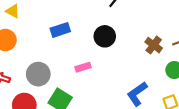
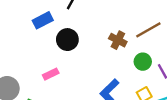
blue rectangle: (60, 30) -> (43, 20), moved

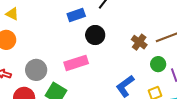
pink rectangle: (51, 74) -> (76, 63), size x1.6

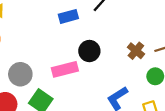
black circle: (95, 35) -> (89, 51), moved

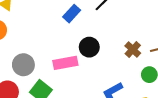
blue rectangle: (68, 16) -> (72, 14), turned -36

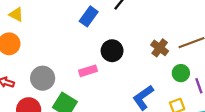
pink rectangle: (65, 63) -> (88, 71), size x0.7

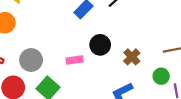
brown cross: (160, 48) -> (132, 57), moved

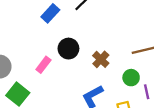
pink rectangle: (75, 60) -> (43, 65), turned -42

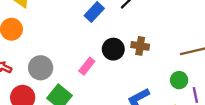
brown cross: (101, 59) -> (140, 46), moved, turned -35

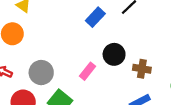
brown cross: (140, 46) -> (142, 69), moved

